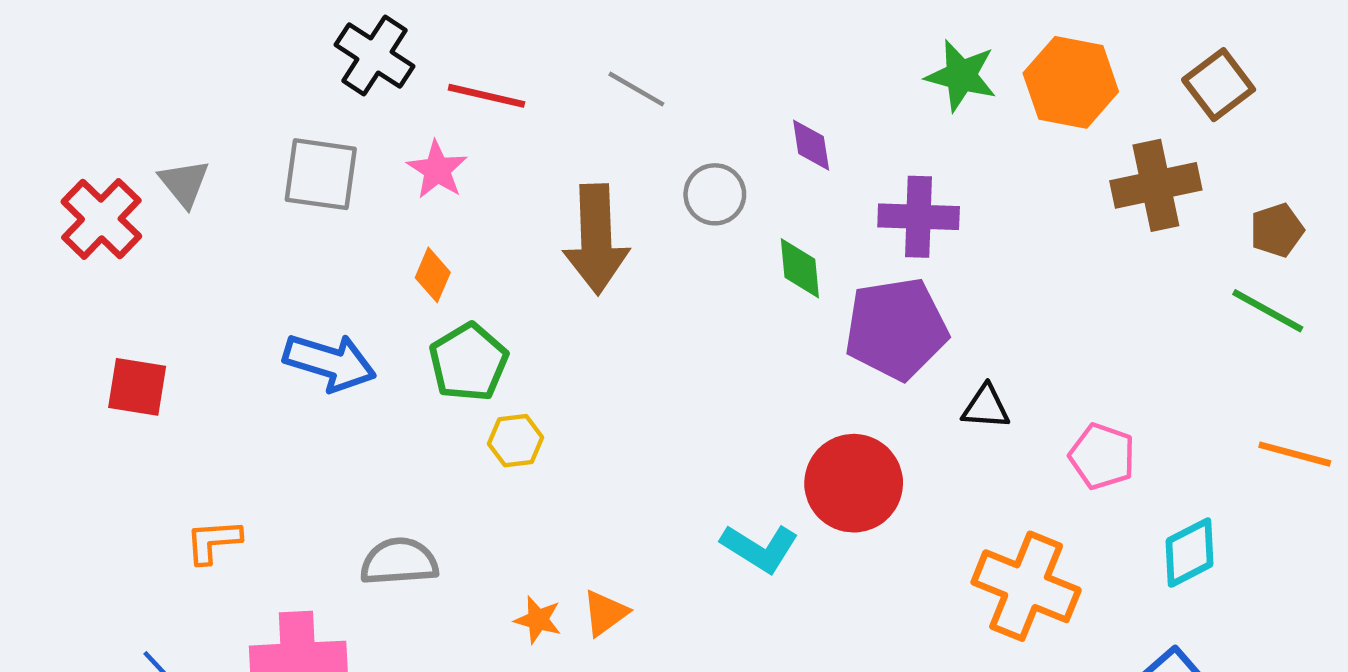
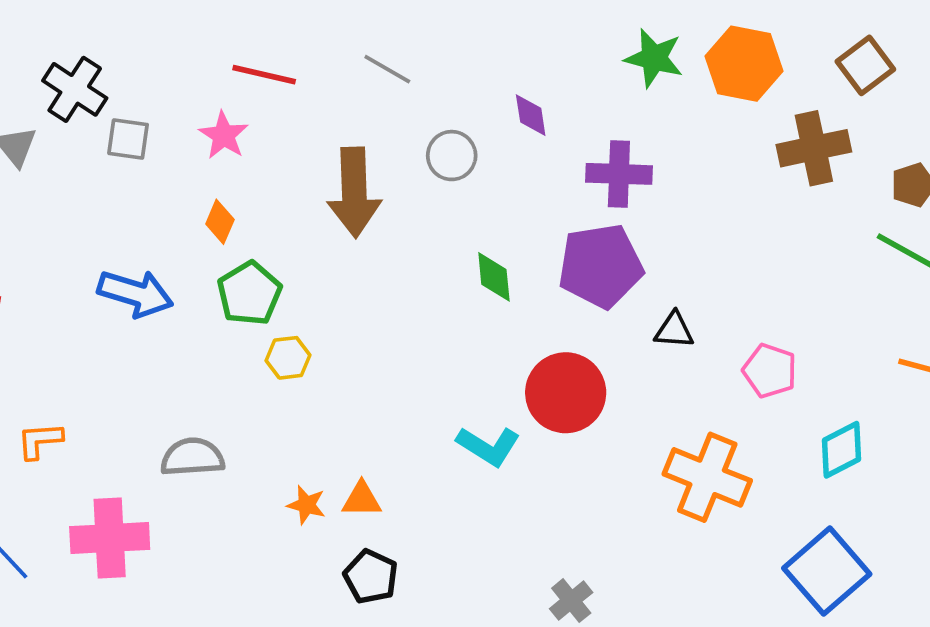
black cross: (374, 56) -> (75, 89), moved
gray square: (321, 174) -> (128, 139), size x0.7
green diamond: (800, 268) -> (494, 277), moved
orange triangle: (605, 613) -> (362, 499), turned 36

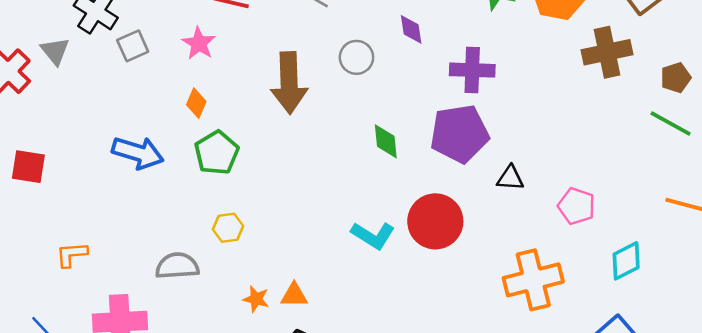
gray square: (128, 139) -> (133, 46), turned -32
yellow hexagon: (288, 358) -> (228, 228), moved
cyan L-shape: (488, 446) -> (373, 235), moved
orange cross: (707, 477) -> (533, 280), turned -36

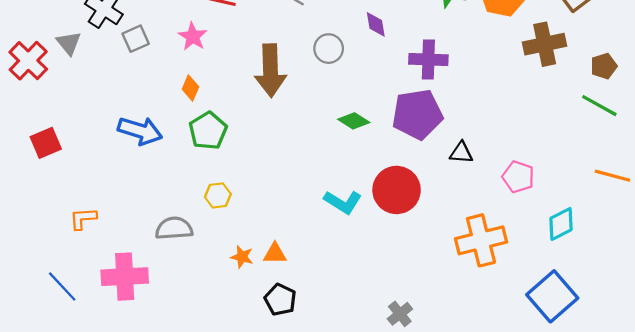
green diamond: (386, 141) -> (354, 121), turned -52
red square: (28, 167) -> (46, 143), turned -32

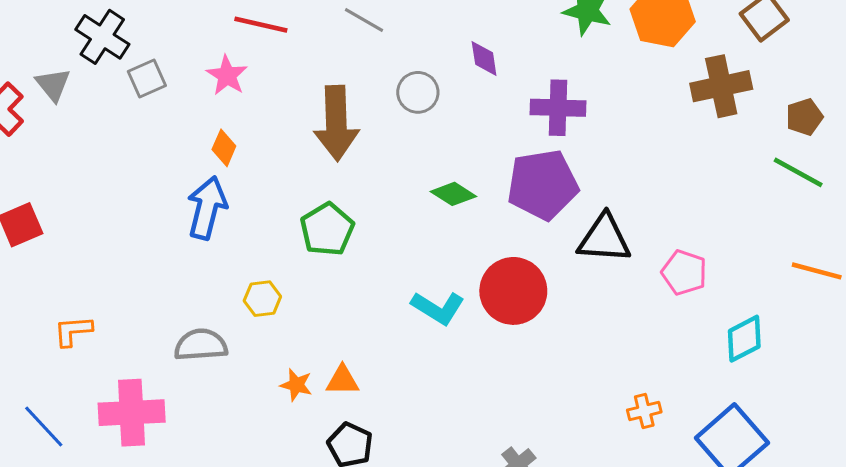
blue arrow: (140, 131) -> (207, 208), moved, turned -93
green pentagon: (208, 131) -> (327, 229), moved
black triangle: (461, 153) -> (604, 239), size x1.6
orange cross: (481, 240) -> (644, 411), moved, size x0.5

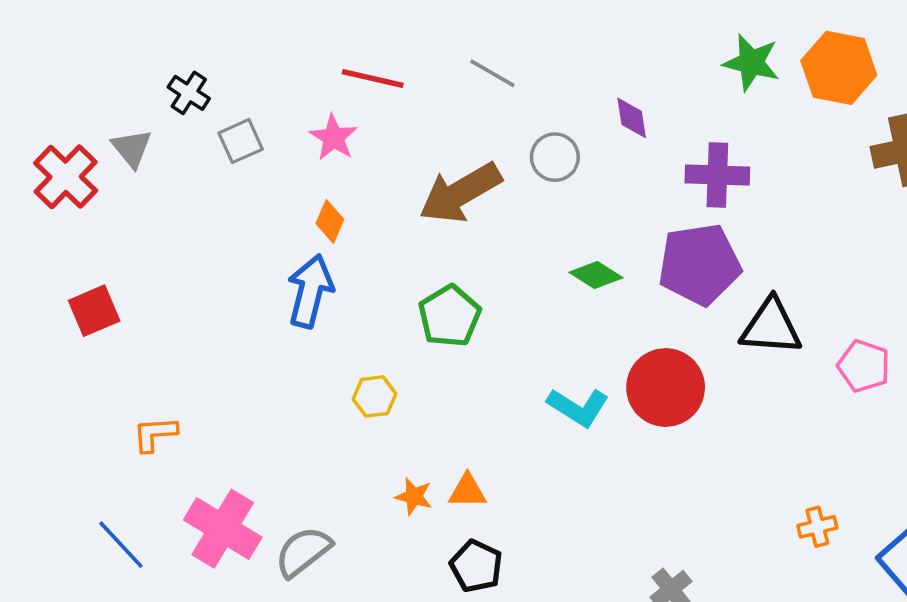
black cross: (102, 37) -> (189, 93), size x0.7
brown arrow: (336, 123) -> (460, 193), turned 62
gray semicircle: (201, 345) -> (303, 552), moved, turned -34
pink cross: (132, 413) -> (223, 529), turned 34

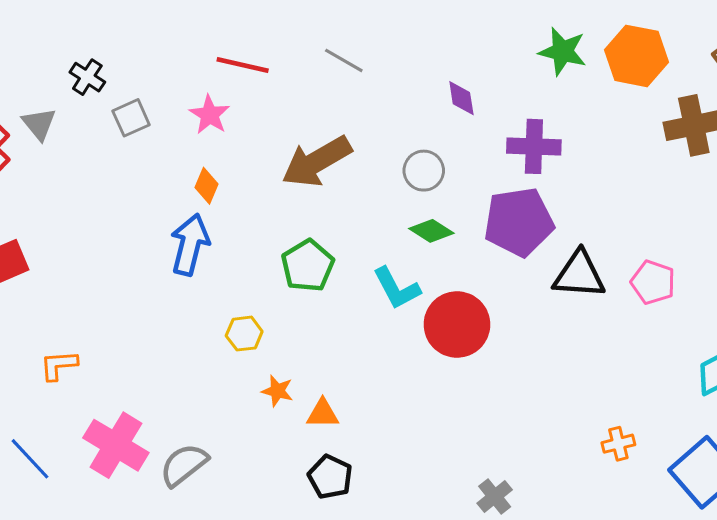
gray circle: (555, 157) -> (424, 171), moved
pink pentagon: (864, 366) -> (653, 282), moved
red circle: (666, 387) -> (457, 325), moved
cyan L-shape: (578, 407) -> (397, 288), moved, turned 30
orange star: (414, 496) -> (277, 391), moved

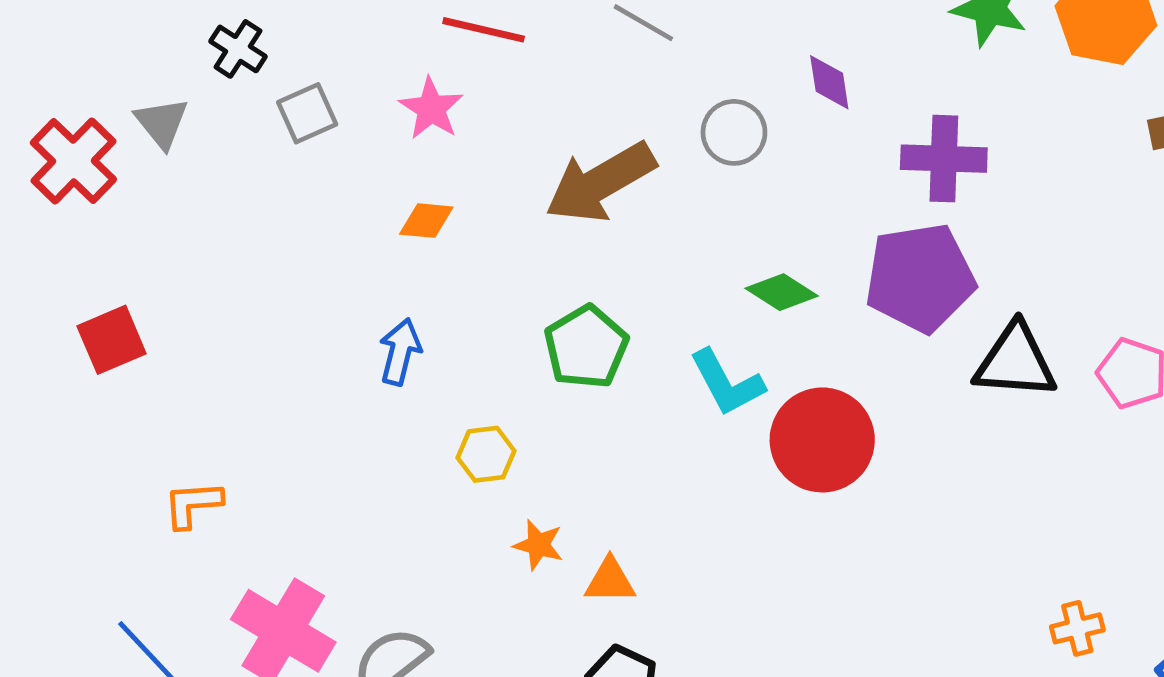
gray circle: (424, 171) -> (734, 132), moved
orange diamond: (206, 186) -> (426, 221), turned 72
blue arrow: (190, 245) -> (400, 352), moved, size x0.7

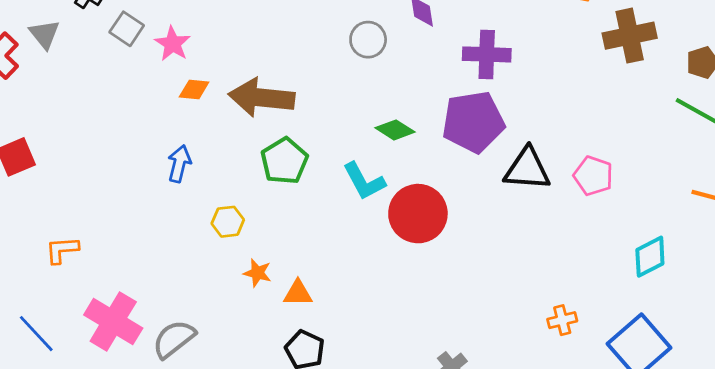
pink star: (431, 109) -> (173, 44), moved
gray square: (307, 113) -> (127, 29), turned -32
brown arrow: (600, 182) -> (262, 98), moved, turned 36

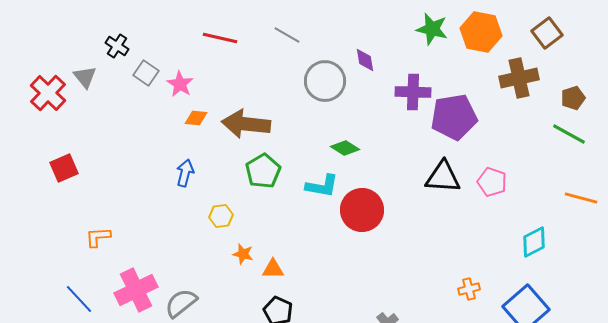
gray circle: (368, 40) -> (325, 81), size x1.5
purple pentagon: (473, 122) -> (454, 117), moved
cyan L-shape: (364, 181) -> (322, 186), turned -52
pink cross: (113, 321) -> (136, 290), turned 33

